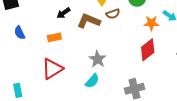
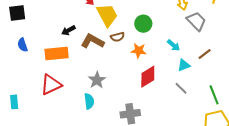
orange star: (151, 23) -> (139, 51), moved
orange rectangle: (54, 37) -> (57, 54), size x1.6
cyan semicircle: (92, 81) -> (89, 101), turned -56

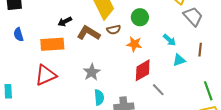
brown line: (205, 54) -> (200, 50), turned -48
gray line: (181, 88) -> (158, 90), moved
cyan semicircle: (89, 101) -> (99, 97), moved

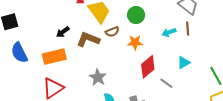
blue semicircle: (19, 34) -> (19, 53), size x1.5
cyan arrow: (169, 40) -> (169, 32), turned 128
brown line: (200, 50) -> (188, 29), moved
cyan triangle: (179, 60) -> (184, 63), moved

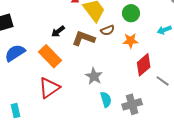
blue semicircle: (19, 53) -> (15, 53), turned 85
orange rectangle: (54, 57) -> (50, 56), turned 60

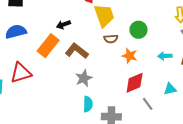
brown L-shape: (84, 38) -> (77, 51), moved
orange rectangle: (50, 56) -> (48, 46), turned 65
red triangle: (49, 88) -> (21, 73), moved

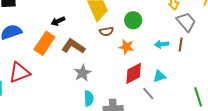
cyan triangle: (170, 89) -> (159, 76), moved

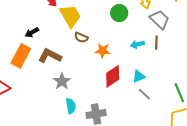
green circle: (133, 20) -> (119, 13), moved
brown semicircle: (106, 31) -> (81, 38), turned 40
gray line: (148, 93) -> (144, 94), moved

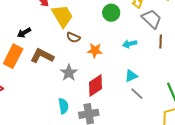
brown line: (156, 43) -> (161, 41), moved
red diamond: (113, 76) -> (95, 85), moved
gray star: (62, 81) -> (69, 73), moved

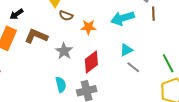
cyan arrow: (130, 44) -> (123, 18), size x1.6

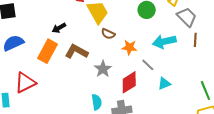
cyan triangle: (126, 50) -> (164, 84), moved
gray line: (133, 67) -> (148, 65), moved

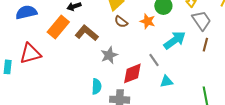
cyan arrow: (164, 42) -> (175, 40), turned 145
orange star: (129, 47) -> (148, 21), moved

